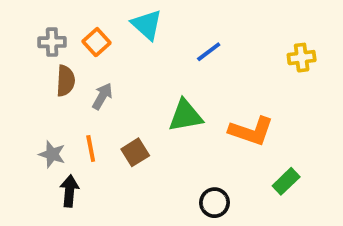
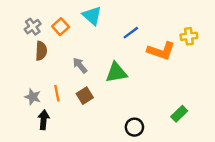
gray cross: (52, 42) -> (33, 27), turned -35
gray arrow: (102, 96) -> (80, 65), moved, turned -70
orange L-shape: (251, 131) -> (161, 51), moved

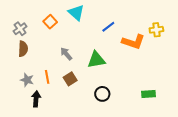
gray cross: (33, 27) -> (20, 29), moved
brown semicircle: (41, 51) -> (23, 49), moved
green rectangle: (179, 114) -> (148, 94), turned 40
black circle: (134, 127) -> (102, 94), moved

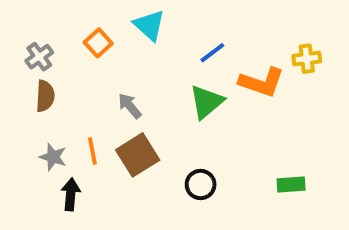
green triangle: (96, 60) -> (206, 102), moved, turned -30
brown square: (70, 79) -> (138, 155), size x1.5

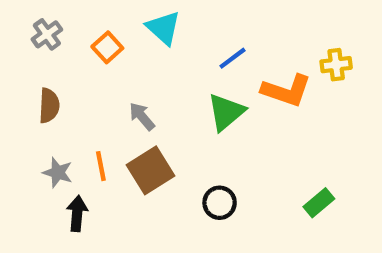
gray cross: (39, 57) -> (47, 34), moved
green rectangle: (291, 185) -> (319, 203), turned -36

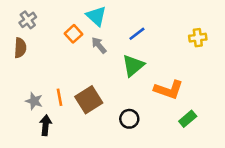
orange square: (107, 47) -> (73, 34), moved
orange L-shape: (286, 91) -> (169, 90), moved
brown semicircle: (49, 106) -> (20, 48), moved
gray arrow: (142, 116) -> (99, 45), moved

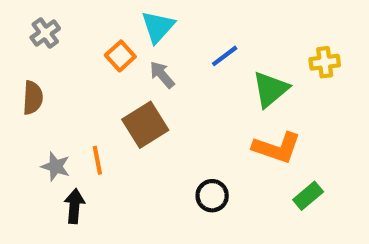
cyan triangle: (96, 16) -> (158, 27), turned 30
brown semicircle: (20, 48) -> (33, 98), moved
green triangle: (133, 66) -> (270, 89), moved
brown square: (89, 100) -> (145, 125), moved

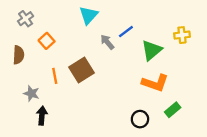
orange square: (120, 56) -> (47, 41), moved
gray arrow: (162, 75) -> (107, 42), moved
orange line: (97, 160) -> (55, 76), moved
black circle: (212, 196) -> (140, 119), moved

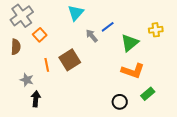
gray cross: (26, 19) -> (22, 16), size x1.6

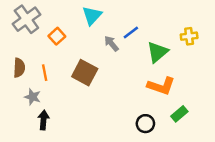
orange square: (40, 35) -> (57, 36), moved
brown semicircle: (16, 47) -> (19, 68), moved
brown square: (70, 60) -> (85, 73), turned -30
orange line: (47, 65) -> (45, 73), moved

